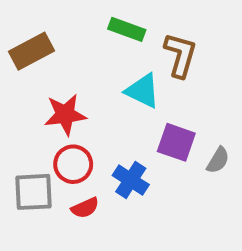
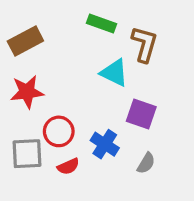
red star: (65, 115) -> (27, 92), moved
gray semicircle: (218, 160) -> (146, 163), moved

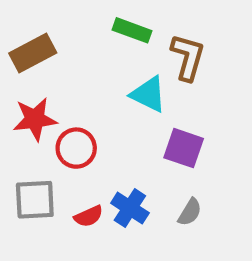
red circle: (59, 131) -> (76, 148), moved
blue cross: (105, 144) -> (130, 208), moved

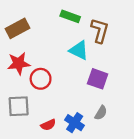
blue cross: (130, 208) -> (75, 123), moved
red semicircle: (89, 216) -> (48, 125), moved

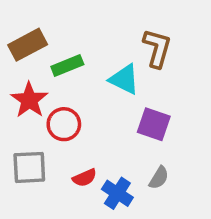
green rectangle: (70, 16) -> (67, 65), moved, turned -42
red star: (19, 63) -> (29, 100), turned -30
red semicircle: (48, 125) -> (85, 178), moved

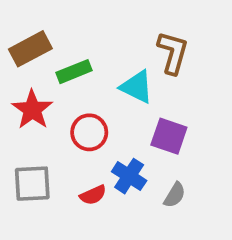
red circle: (64, 124) -> (89, 132), moved
blue cross: (117, 193) -> (129, 176), moved

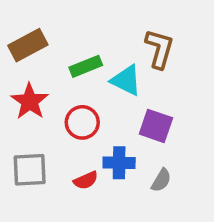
green rectangle: (74, 72) -> (86, 66), moved
blue cross: (129, 176) -> (119, 163), turned -32

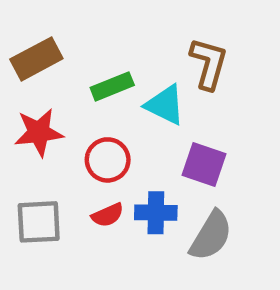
red star: (30, 101) -> (39, 132), turned 30
red semicircle: (86, 180) -> (108, 215), moved
gray semicircle: (161, 180) -> (211, 236), size x1.6

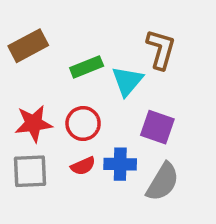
cyan triangle: (165, 105) -> (127, 81), turned 44
red star: (39, 132) -> (34, 123), moved

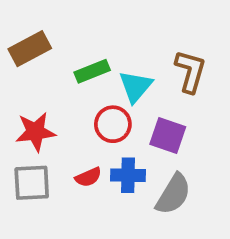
brown L-shape: (161, 49) -> (190, 71), moved
red circle: (83, 123) -> (113, 124), moved

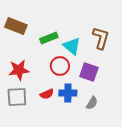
brown rectangle: (30, 49) -> (16, 26), turned 50
cyan triangle: (136, 86) -> (72, 46), turned -30
gray semicircle: (173, 194) -> (92, 103), size x0.6

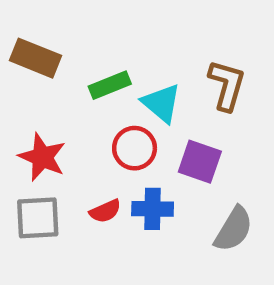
red star: (19, 70) -> (42, 157), turned 30
gray semicircle: (92, 103) -> (234, 229), moved, size x1.5

